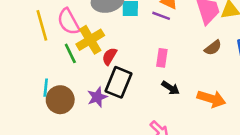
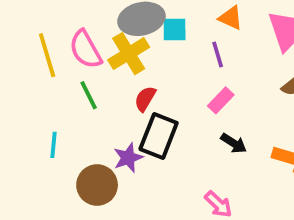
purple line: (161, 16) -> (218, 55), moved, turned 54
yellow cross: (90, 40) -> (129, 54), moved
pink rectangle: (162, 58) -> (221, 100), turned 36
brown circle: (60, 100) -> (97, 185), moved

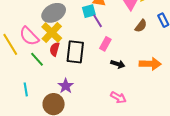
cyan square: (175, 30) -> (89, 11), moved
red semicircle: (145, 99) -> (55, 49), moved
black rectangle: (159, 136) -> (75, 52), moved

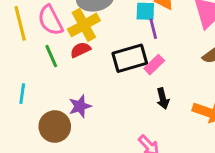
red semicircle: (55, 49) -> (80, 50), turned 32
black rectangle: (75, 52) -> (130, 58), moved, turned 50
black arrow: (118, 64) -> (163, 99), turned 40

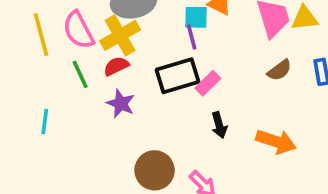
purple line: (153, 29) -> (192, 37), moved
purple star: (80, 106) -> (121, 104), moved, turned -30
brown circle: (55, 127) -> (155, 170), moved

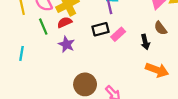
brown semicircle: (279, 70) -> (161, 28), turned 88
black rectangle: (178, 76) -> (100, 29), size x0.7
black arrow: (219, 125) -> (145, 42), moved

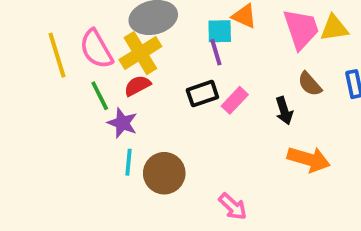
purple star: (66, 44) -> (122, 123), moved
cyan line: (22, 53) -> (128, 162), moved
brown circle: (85, 84) -> (164, 173), moved

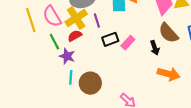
purple line: (216, 52) -> (97, 21), moved
brown semicircle: (310, 84) -> (168, 33), size x1.5

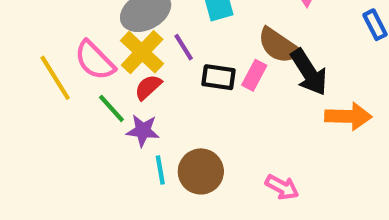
brown semicircle: (168, 33) -> (279, 46), moved
black rectangle: (110, 39) -> (219, 77), turned 42
black arrow: (155, 48) -> (309, 72), size x1.6

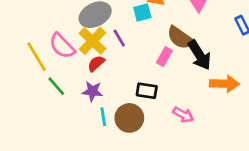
black rectangle: (219, 77) -> (147, 91), moved
green line: (111, 108) -> (56, 86), moved
pink arrow: (282, 187) -> (183, 115), moved

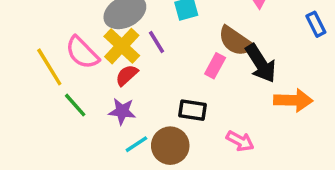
cyan line: (103, 117) -> (136, 144), turned 66

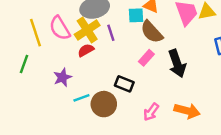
brown semicircle: (236, 41) -> (152, 32), moved
orange arrow: (293, 100) -> (187, 111), moved
green line: (75, 105) -> (24, 64), moved, turned 48
purple star: (122, 111) -> (62, 77), moved, turned 30
pink arrow: (240, 141) -> (151, 112), turned 84

